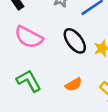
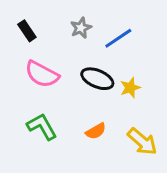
black ellipse: (75, 41) -> (97, 79), turned -30

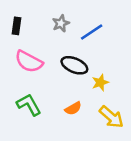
black rectangle: (27, 31) -> (17, 26), turned 42
yellow star: (130, 88) -> (100, 83), moved

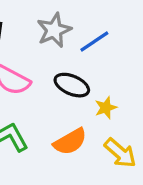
gray star: (61, 23) -> (54, 30), size x1.5
orange semicircle: (73, 108) -> (70, 142), size x1.5

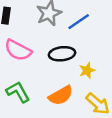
black ellipse: (72, 85) -> (62, 54), turned -30

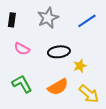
blue line: (79, 22) -> (87, 21), moved
pink semicircle: (18, 50) -> (22, 49), size x0.7

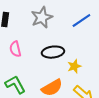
pink semicircle: (22, 49) -> (15, 49), turned 49

